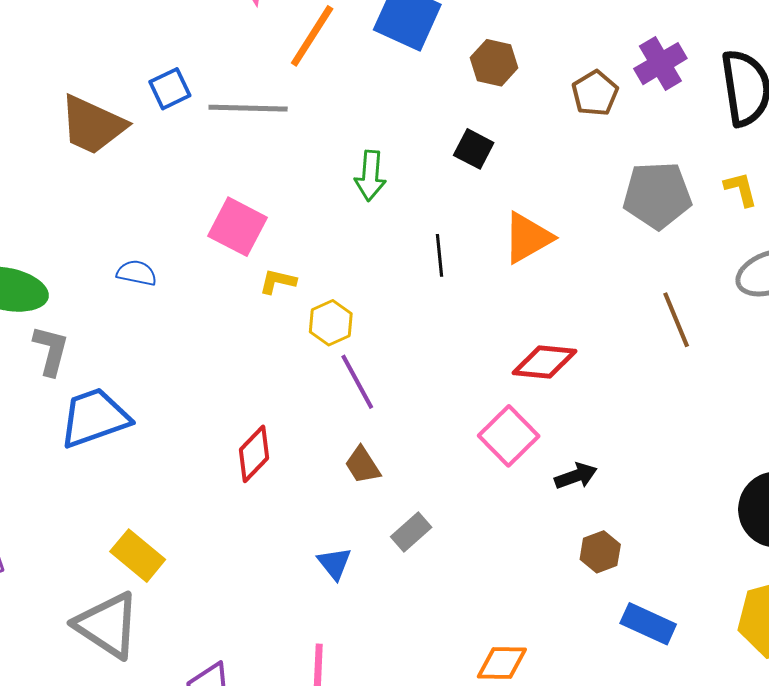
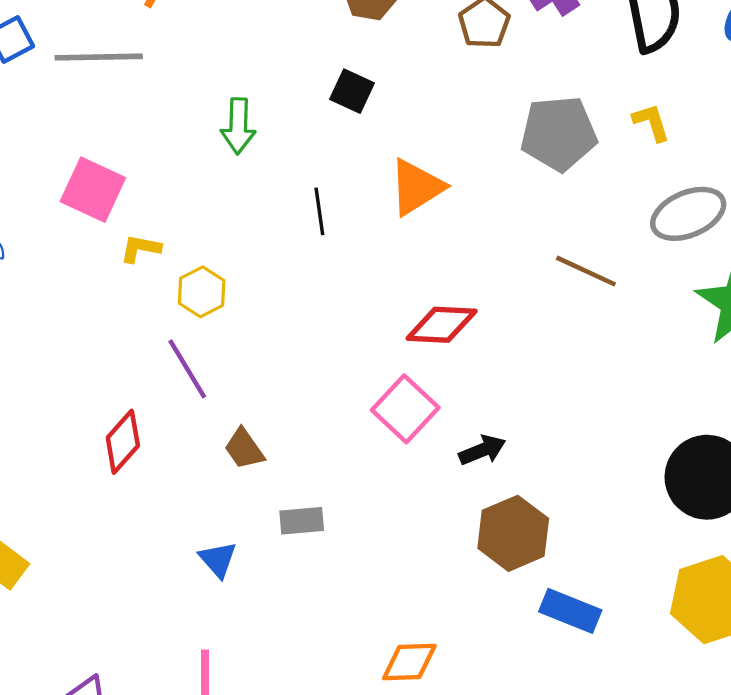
brown line: (676, 320) -> (586, 271), turned -40
purple line: (357, 382) -> (187, 369), moved
gray rectangle: (411, 532) -> (302, 521), turned 39
brown hexagon: (600, 552) -> (513, 533), size x1.6

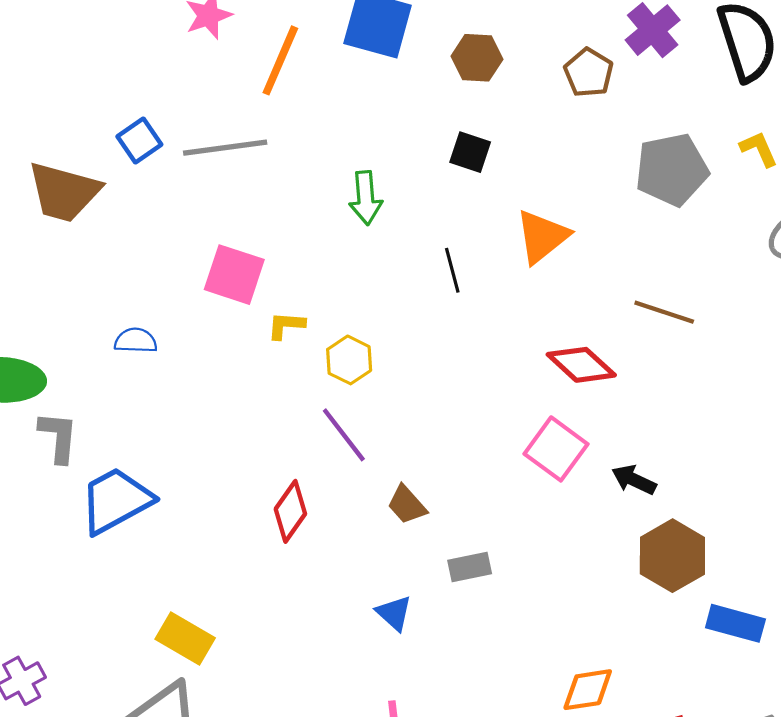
brown line: (586, 271) -> (664, 312), moved
red diamond: (442, 325) -> (581, 365), turned 46
black arrow: (482, 450) -> (634, 480), turned -126

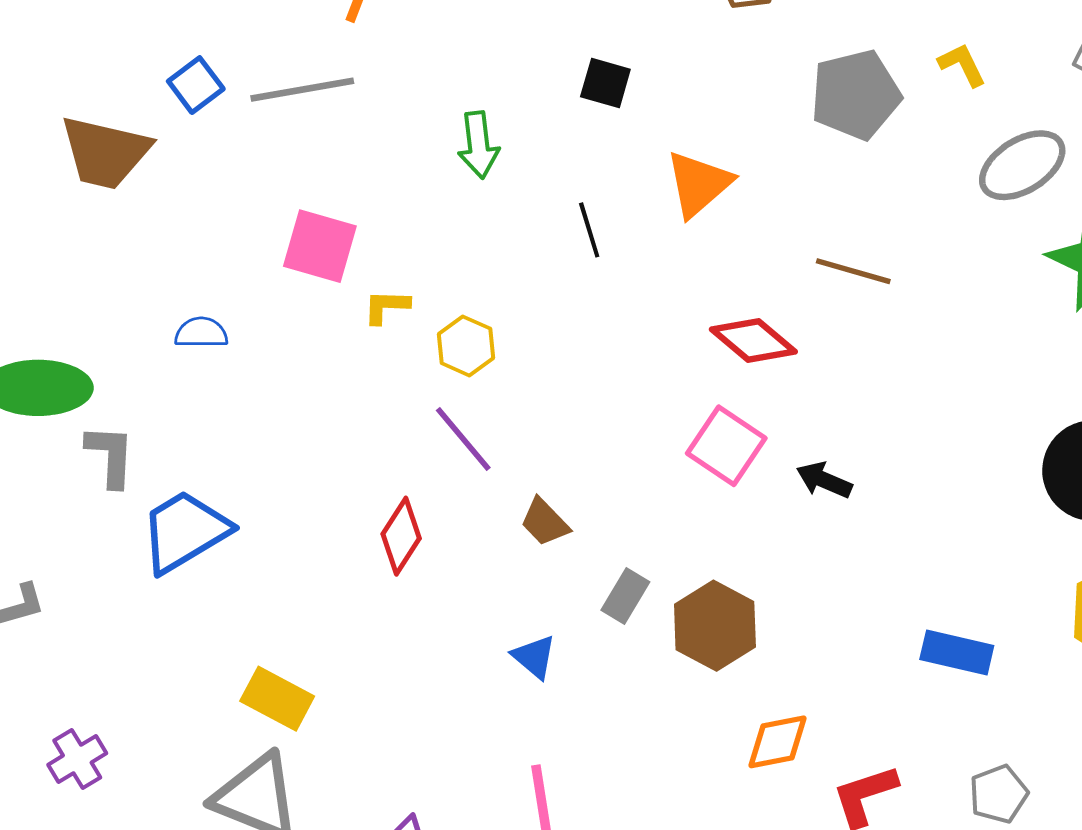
brown hexagon: (672, 556) -> (715, 626), moved
gray rectangle: (470, 567) -> (625, 596), turned -45

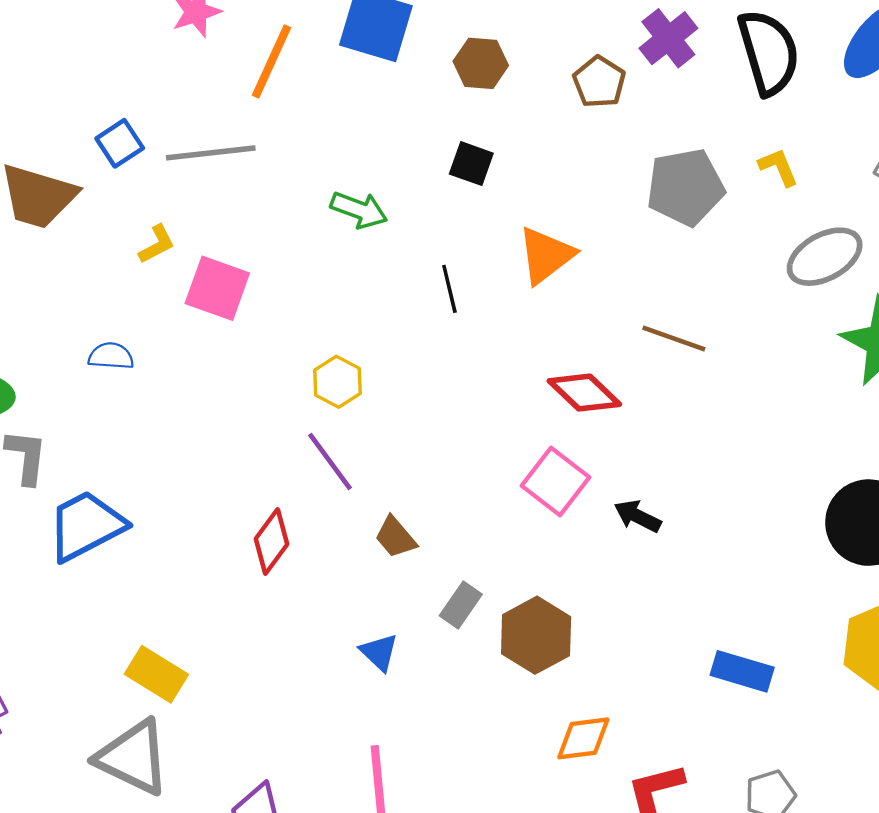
green arrow: (478, 145) -> (359, 210), turned -66
yellow L-shape: (386, 306) -> (157, 244), moved, turned 147

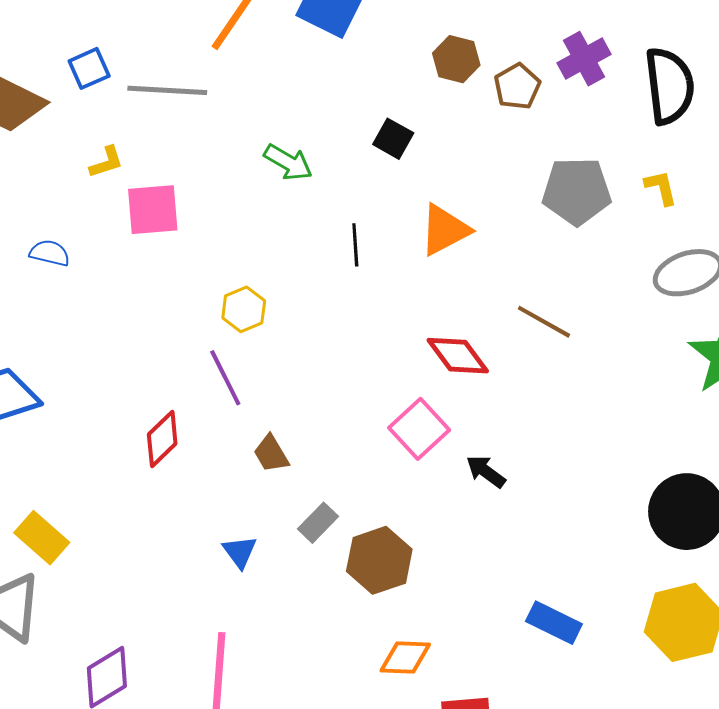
brown hexagon: (481, 63) -> (456, 59), moved
pink square: (217, 288) -> (153, 210), turned -34

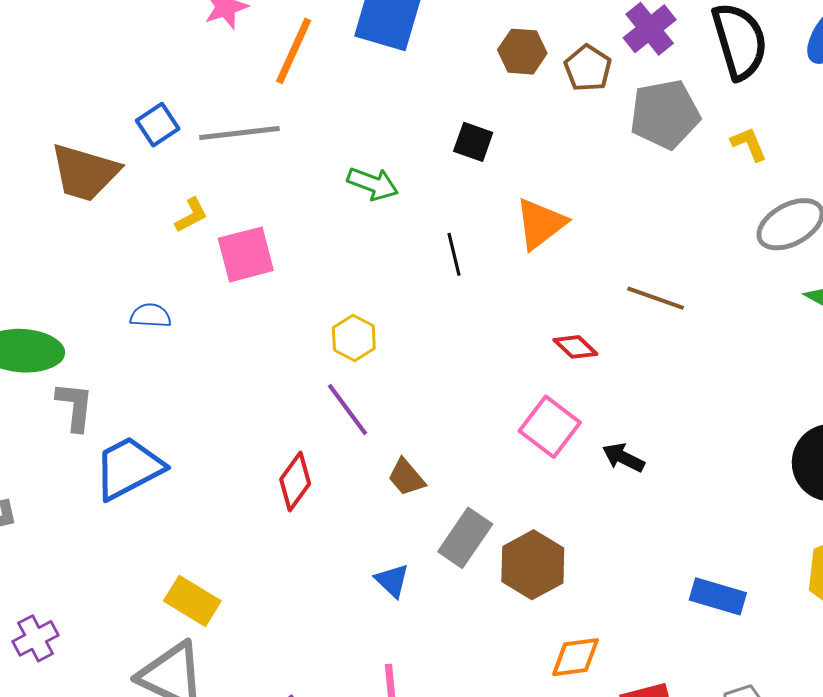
gray pentagon: (577, 191) -> (665, 114), moved
red diamond: (458, 356) -> (575, 347), size x0.7
gray rectangle: (318, 523) -> (465, 538), size x1.4

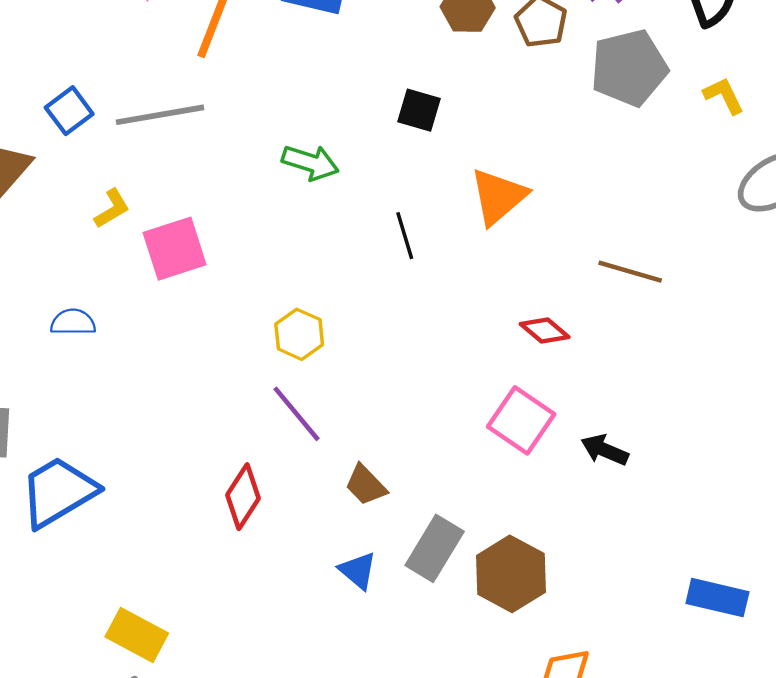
blue triangle: (392, 581) -> (358, 570), moved

